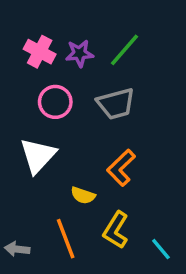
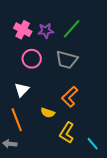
gray trapezoid: (116, 104) -> (67, 60), turned 30
white triangle: (38, 156) -> (22, 90), size x0.7
orange line: (66, 239) -> (17, 120), moved

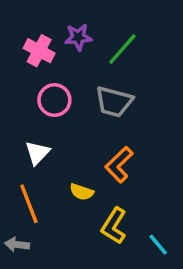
purple star: (46, 31) -> (78, 37), moved

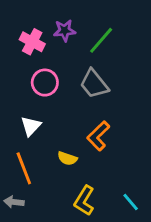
gray trapezoid: (114, 102) -> (94, 84), turned 36
yellow L-shape: (114, 226) -> (84, 201), moved

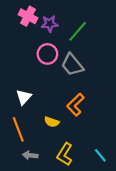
pink cross: (32, 42) -> (28, 16), moved
pink circle: (45, 83) -> (47, 54), moved
gray arrow: (14, 202) -> (30, 155), moved

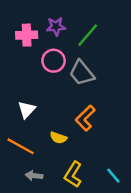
pink cross: (28, 16) -> (27, 35), moved, turned -30
orange line: (18, 129) -> (21, 146), turned -40

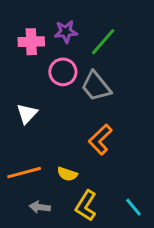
white triangle: (27, 110) -> (27, 114), moved
yellow semicircle: (58, 138) -> (67, 174), moved
orange line: (21, 146) -> (24, 173), turned -44

